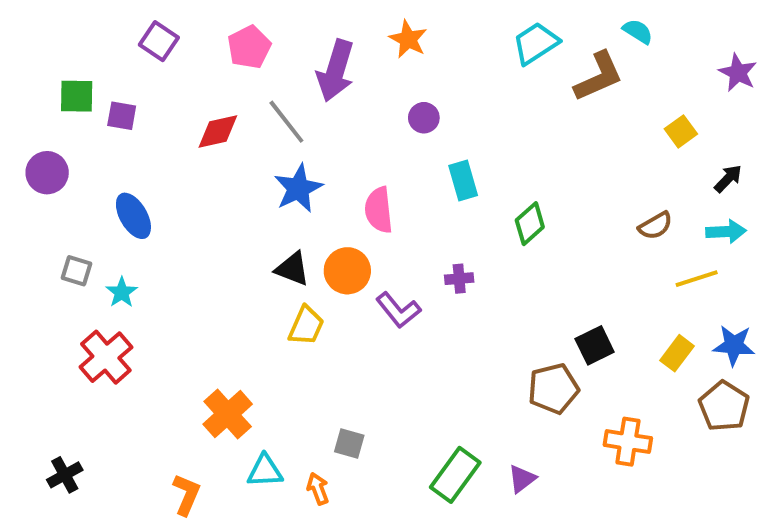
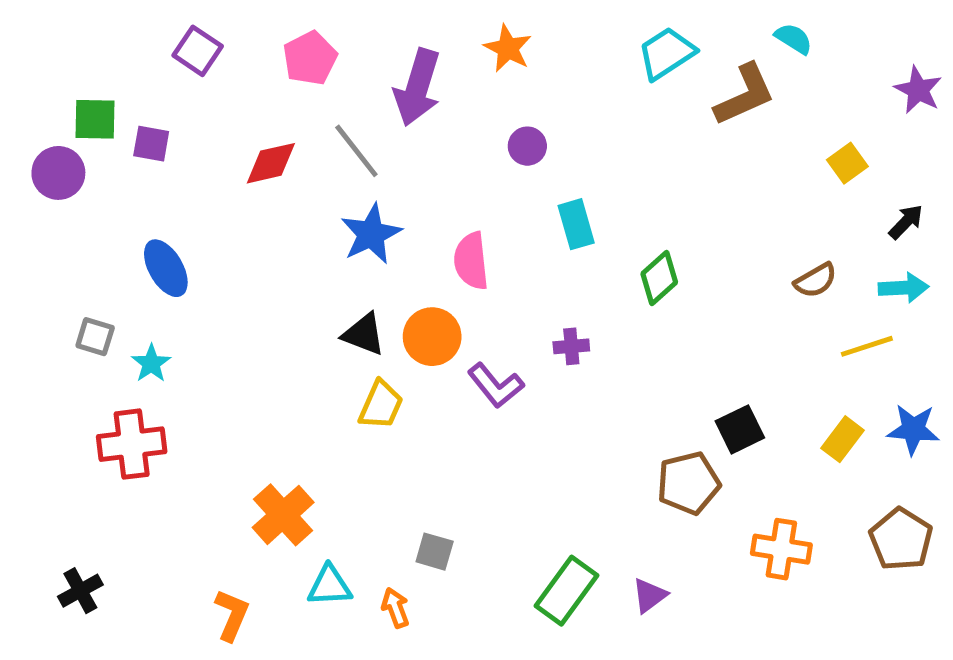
purple circle: (47, 173) -> (58, 173), moved
red cross: (106, 357) -> (132, 444), turned 34
brown pentagon: (724, 406) -> (901, 539), moved

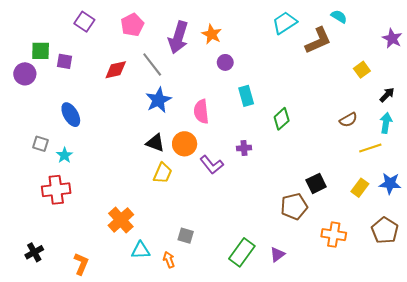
orange star: (508, 48) -> (212, 34), moved
cyan arrow: (903, 288) -> (386, 123), turned -78
orange L-shape: (232, 615) -> (81, 264), moved

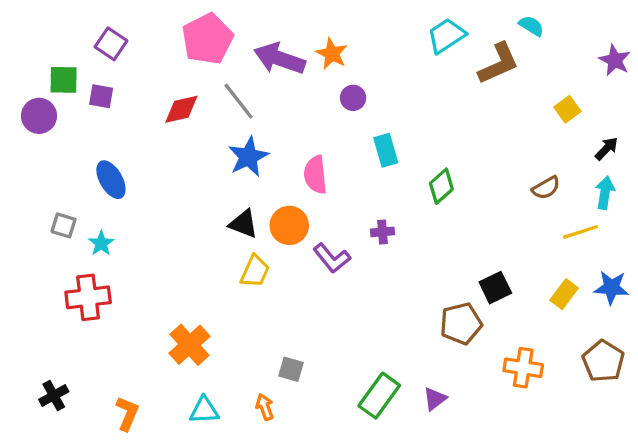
purple square: (84, 22) -> (111, 44), moved
pink pentagon: (132, 25) -> (207, 39), size x1.4
purple arrow: (178, 37) -> (279, 59), turned 92
cyan triangle: (141, 250) -> (204, 410), moved

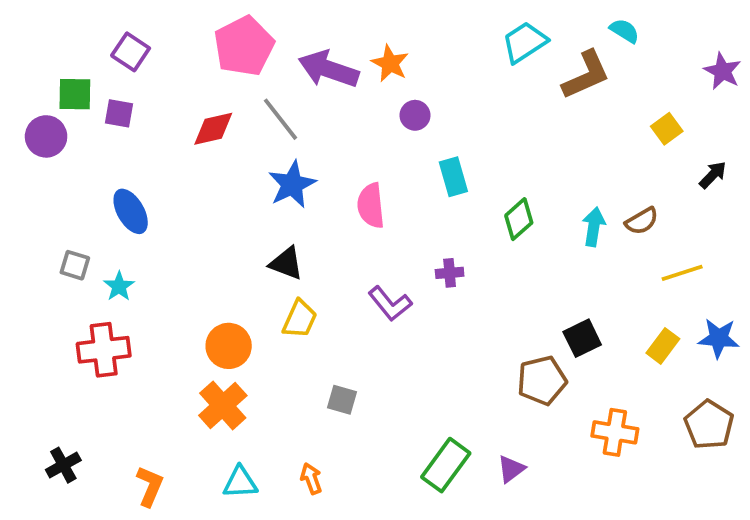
cyan arrow: (605, 193) -> (594, 227), moved
orange circle: (289, 225) -> (229, 346), moved
gray square: (291, 369) -> (342, 400), moved

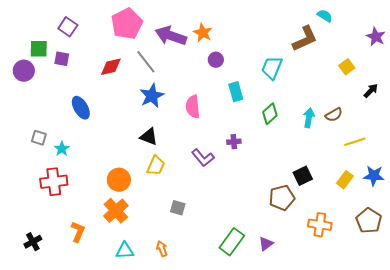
cyan trapezoid: (525, 42) -> (272, 68), moved, turned -35
blue ellipse: (131, 211) -> (81, 108), moved
orange L-shape: (150, 486) -> (78, 232), moved

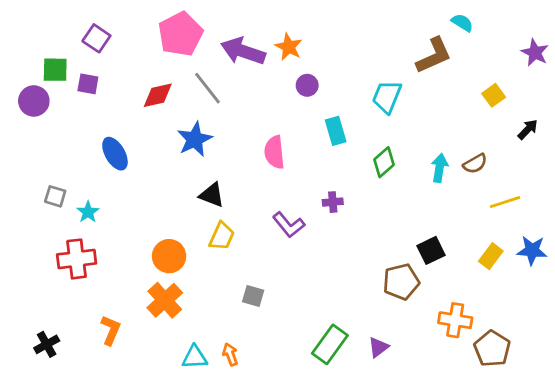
blue star: (152, 96) -> (195, 139), moved
brown pentagon: (369, 221) -> (492, 349), moved
cyan triangle: (125, 251) -> (195, 357), moved

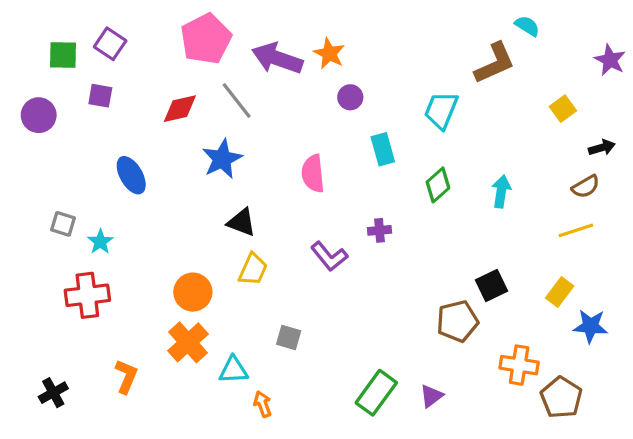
green square: (55, 70) -> (63, 55), moved
black arrow: (528, 129) -> (602, 148), turned 30
brown semicircle: (475, 164) -> (586, 187), moved
blue star: (532, 250) -> (590, 326), moved
cyan triangle: (195, 357) -> (233, 370), moved

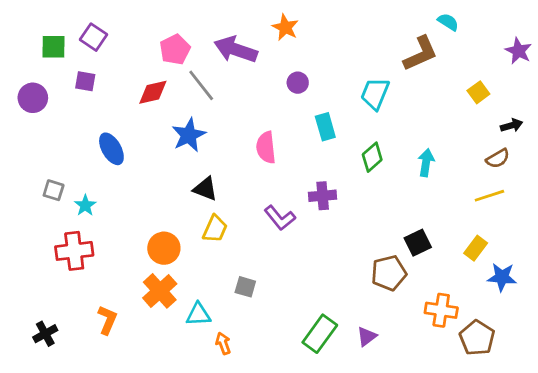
pink pentagon: (206, 39) -> (175, 50), moved, size x0.7
orange star: (329, 53) -> (285, 27), moved
purple cross: (380, 230) -> (323, 196), size x1.4

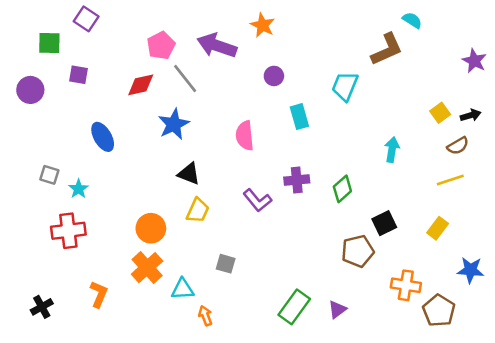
purple square: (94, 37) -> (86, 19), moved
purple star: (518, 51) -> (474, 61), moved
yellow square: (478, 92) -> (440, 113), moved
green diamond: (372, 157) -> (342, 189), moved
blue star: (502, 277) -> (471, 270), moved

